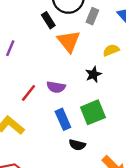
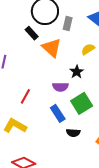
purple semicircle: (56, 87) -> (60, 87), moved

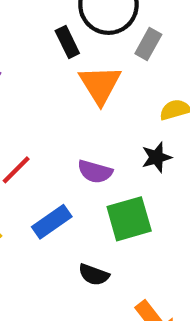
black star: (77, 72) -> (156, 157), moved
blue rectangle: (58, 113) -> (52, 222), moved, turned 72

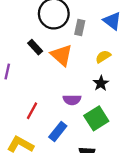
black rectangle: (67, 42) -> (35, 47), moved

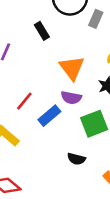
orange triangle: (62, 55) -> (72, 68), moved
blue rectangle: (58, 132) -> (49, 116), moved

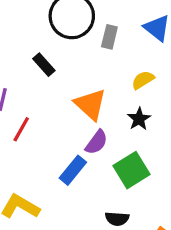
purple semicircle: (71, 98) -> (96, 142), turned -54
red line: (24, 101) -> (21, 129), moved

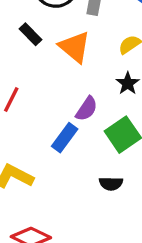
orange triangle: (90, 104) -> (75, 47), moved

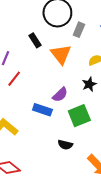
blue rectangle: (65, 138) -> (42, 110), turned 60

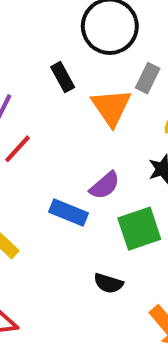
gray rectangle: (79, 30) -> (148, 78), moved

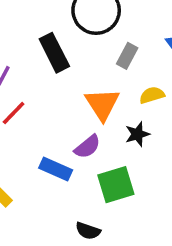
black rectangle: (63, 77) -> (54, 53), size x1.5
orange triangle: (111, 107) -> (102, 104), moved

